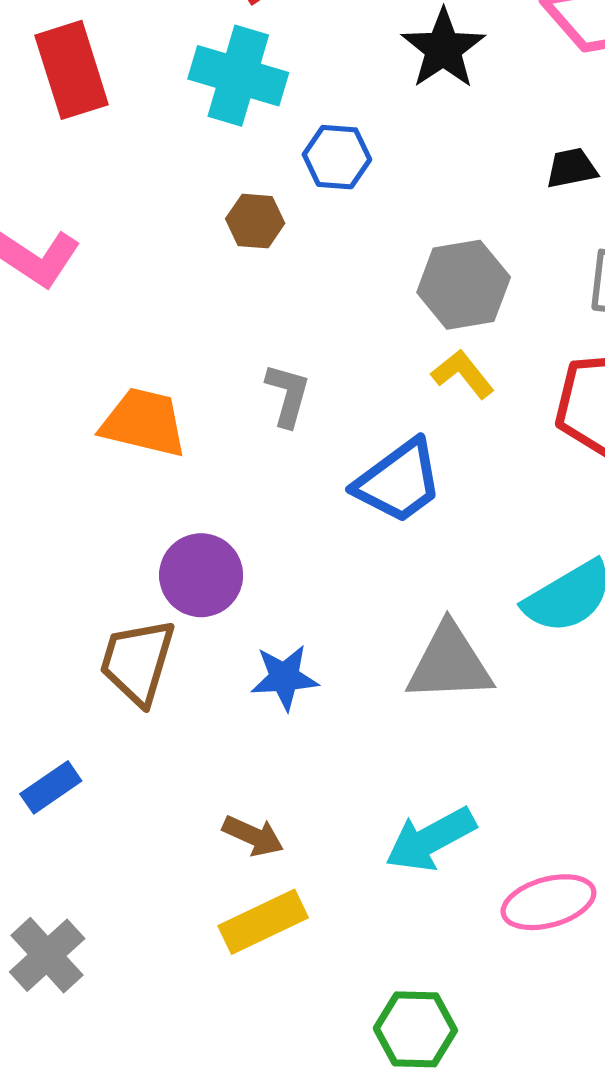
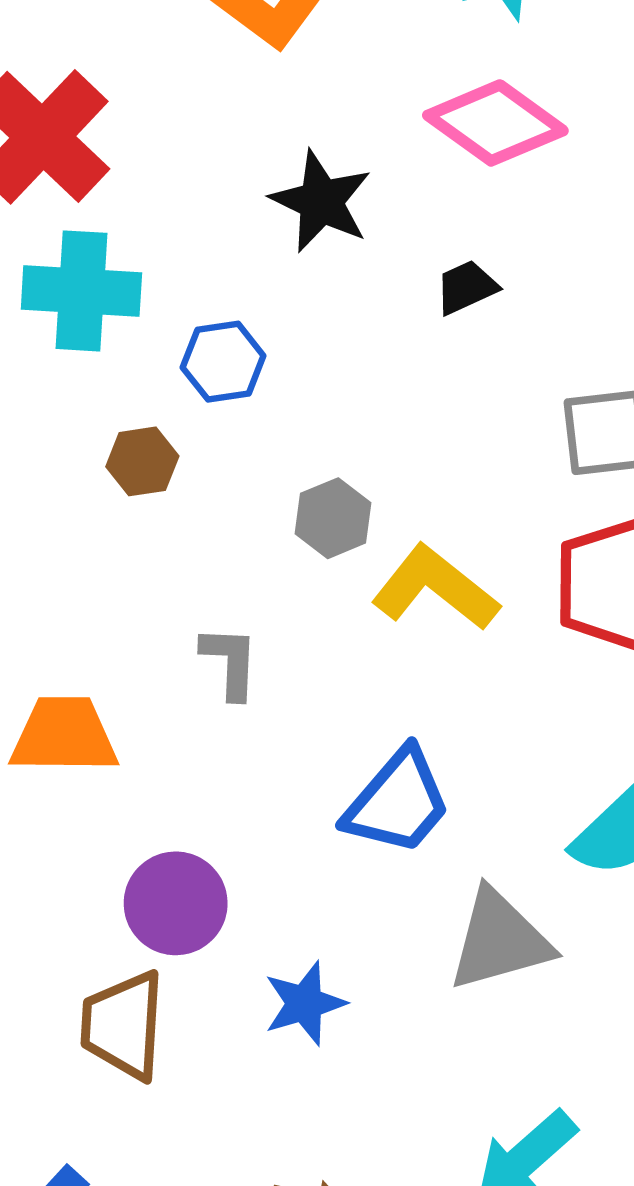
black trapezoid: (572, 168) -> (466, 287), moved
gray hexagon: (464, 285) -> (333, 518), moved, size x0.7
yellow L-shape: (463, 374) -> (435, 588), size x1.6
blue trapezoid: (399, 481) -> (398, 802), moved

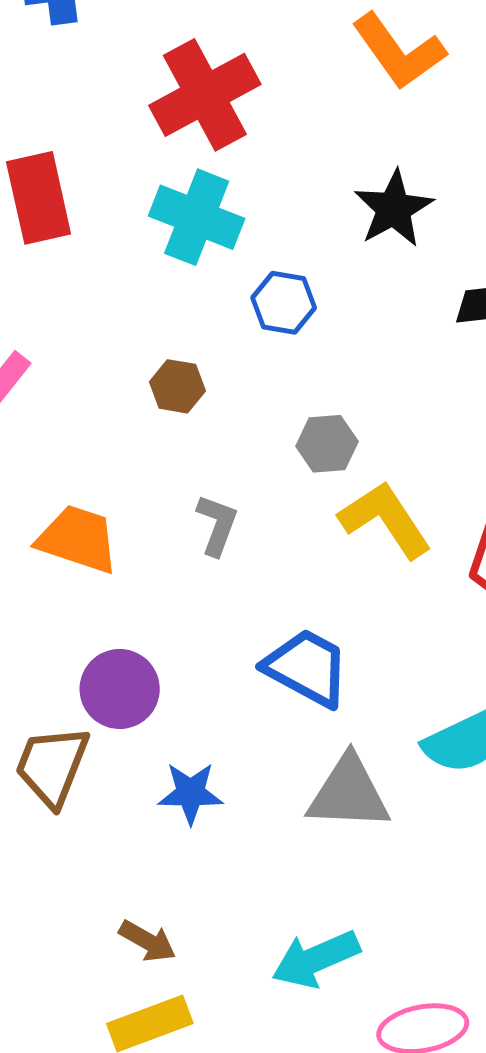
brown hexagon: (142, 461) -> (177, 386), moved
blue trapezoid: (398, 802) -> (307, 668), turned -120

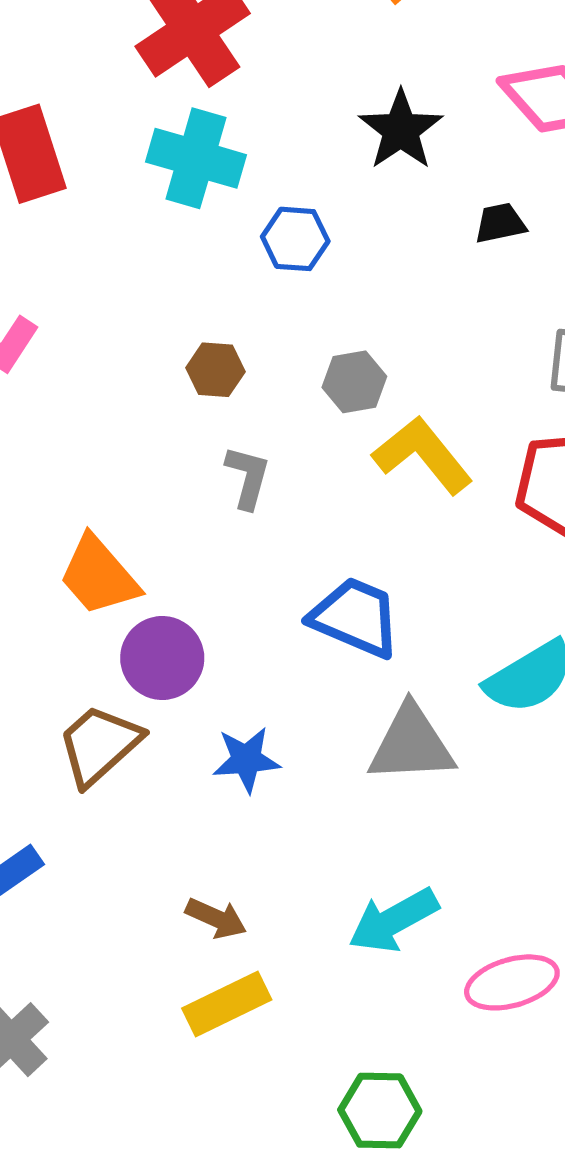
brown hexagon: (177, 386) -> (215, 370), moved
orange trapezoid: (78, 539) -> (99, 576), moved, turned -144
brown trapezoid: (52, 766) -> (99, 745), turned 32

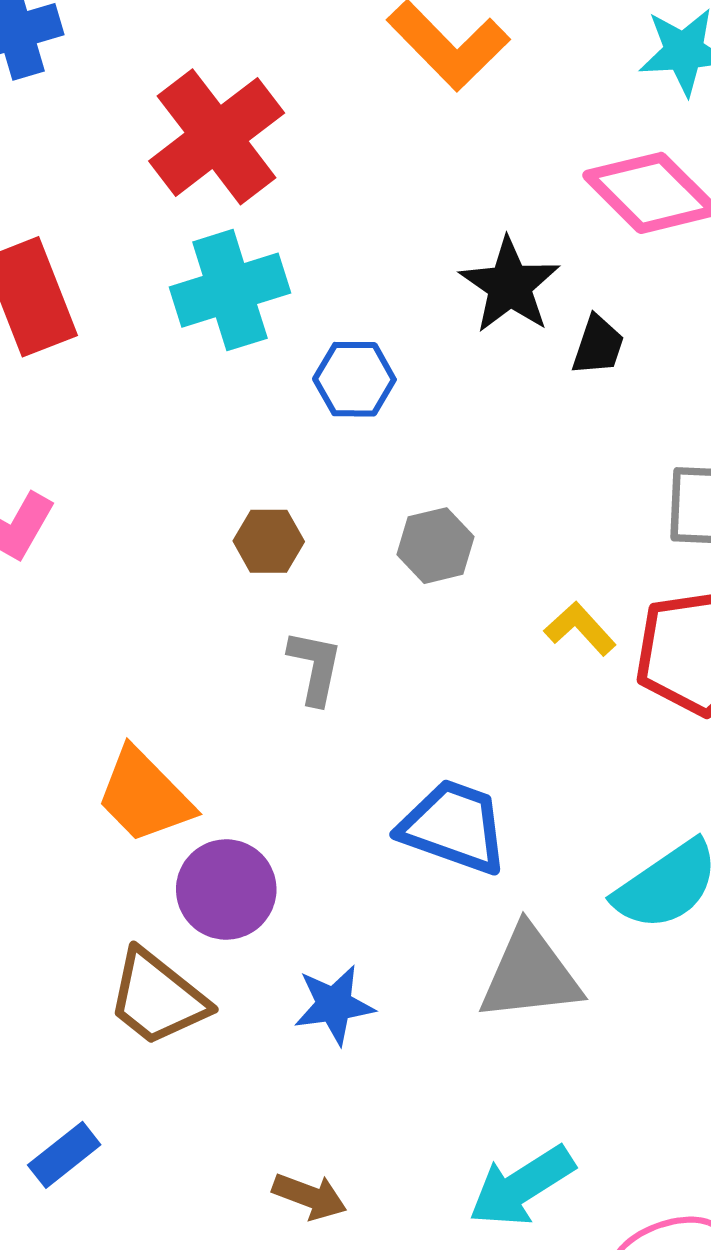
black star: (401, 130) -> (510, 285), moved
cyan cross: (196, 158) -> (230, 290), turned -30
black trapezoid: (500, 223) -> (598, 345), turned 124
yellow L-shape: (423, 455) -> (580, 629), moved, size x0.6
brown trapezoid: (99, 745) -> (157, 998), turned -96

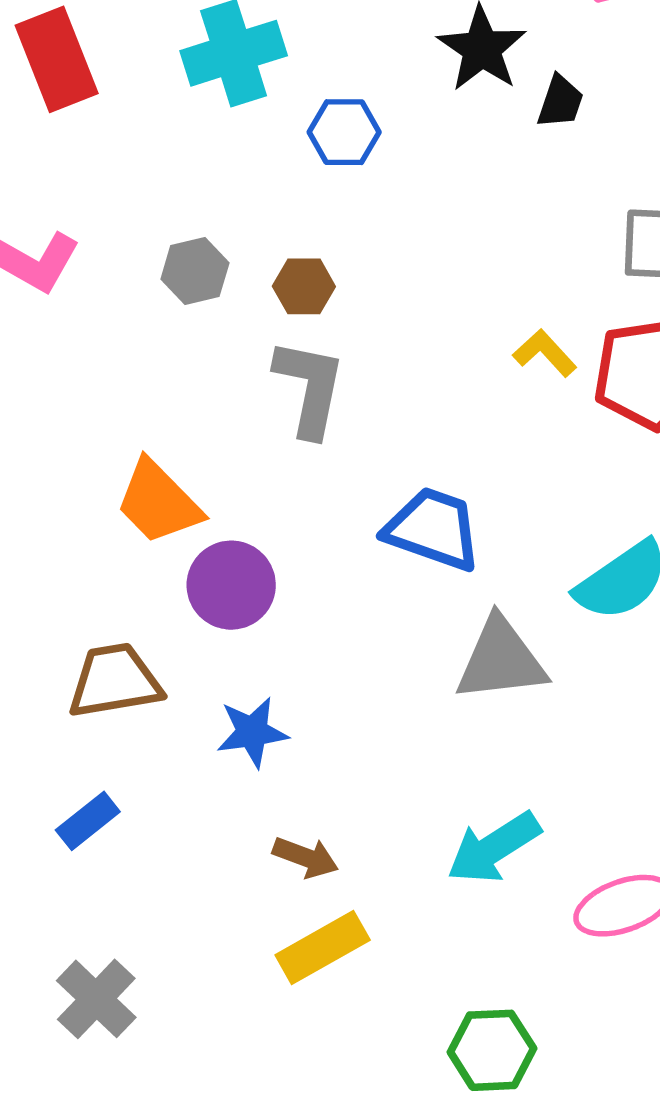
brown hexagon: (269, 541) -> (304, 286), moved
gray hexagon: (435, 546) -> (195, 271), moved
gray L-shape: (315, 667) -> (310, 388), size x1.5
brown trapezoid: (157, 998) -> (115, 681), moved, turned 132
blue star: (334, 1005) -> (252, 732), moved

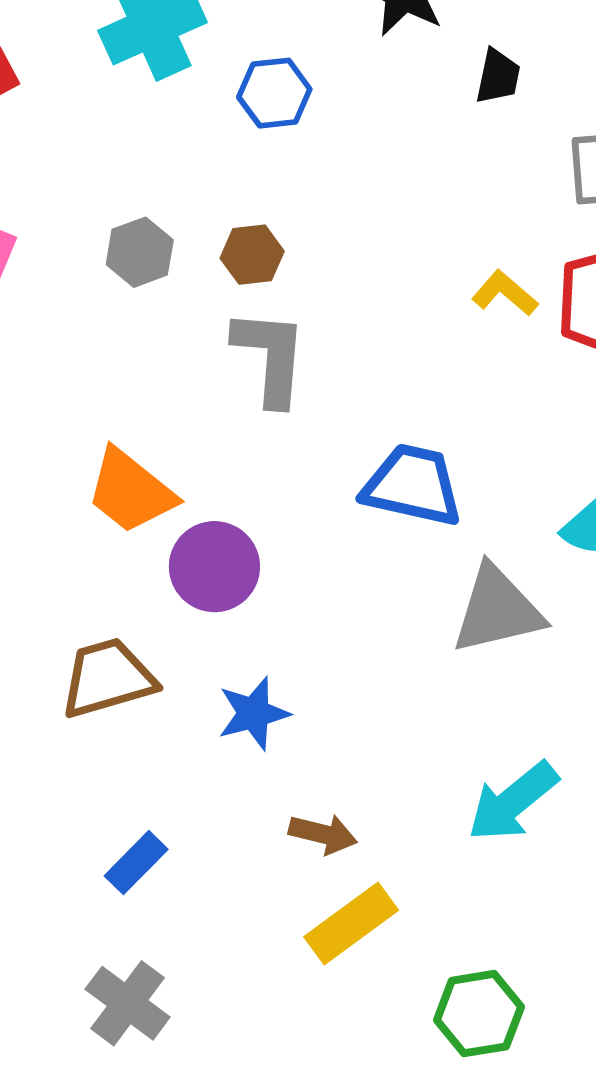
black trapezoid: (560, 102) -> (498, 76), moved
blue rectangle: (88, 821) -> (136, 863), moved
green hexagon: (492, 1050) -> (479, 1014), moved

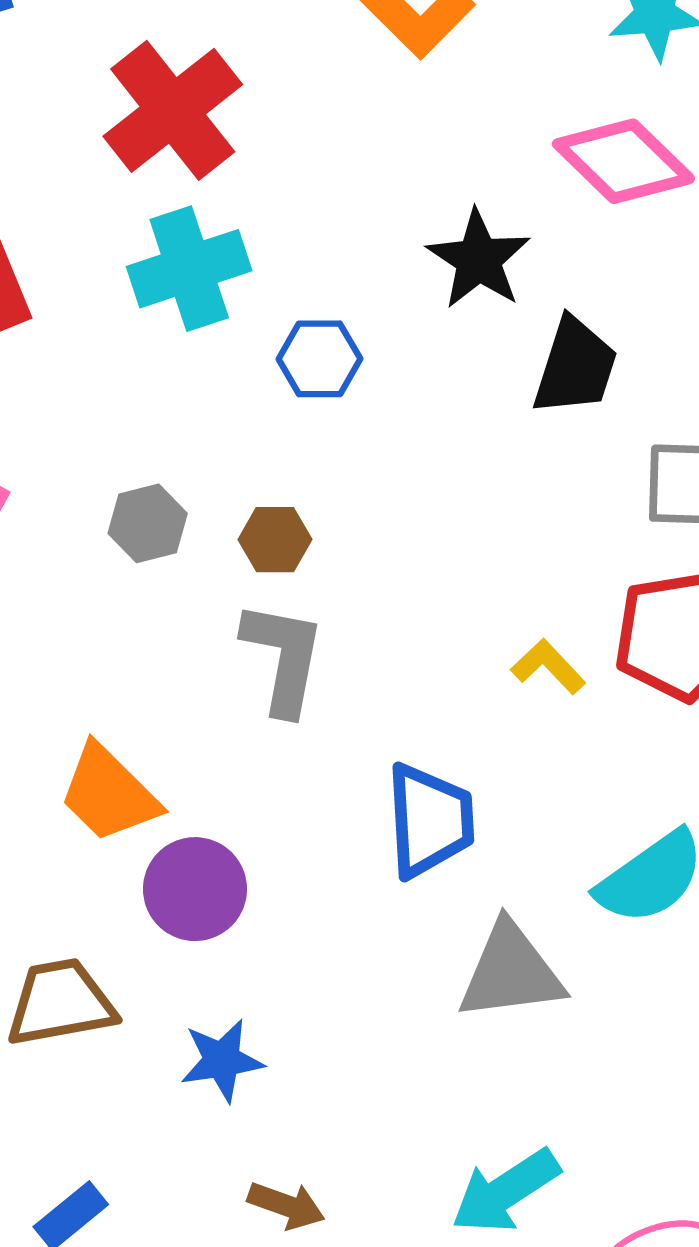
black trapezoid: (498, 76) -> (575, 367), size x1.6
yellow L-shape: (505, 293) -> (548, 667), moved
blue trapezoid: (413, 485) -> (430, 820), turned 68

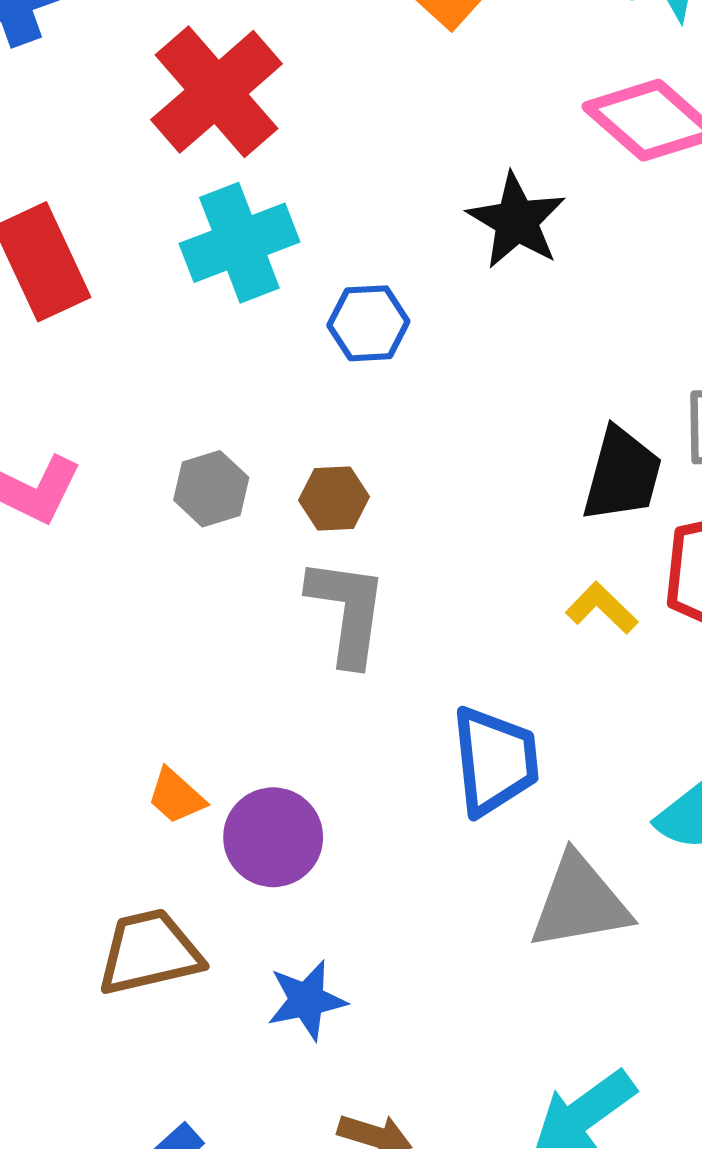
black trapezoid: (575, 367) -> (622, 475), moved
orange trapezoid: (109, 793) -> (176, 796), moved, size x0.6

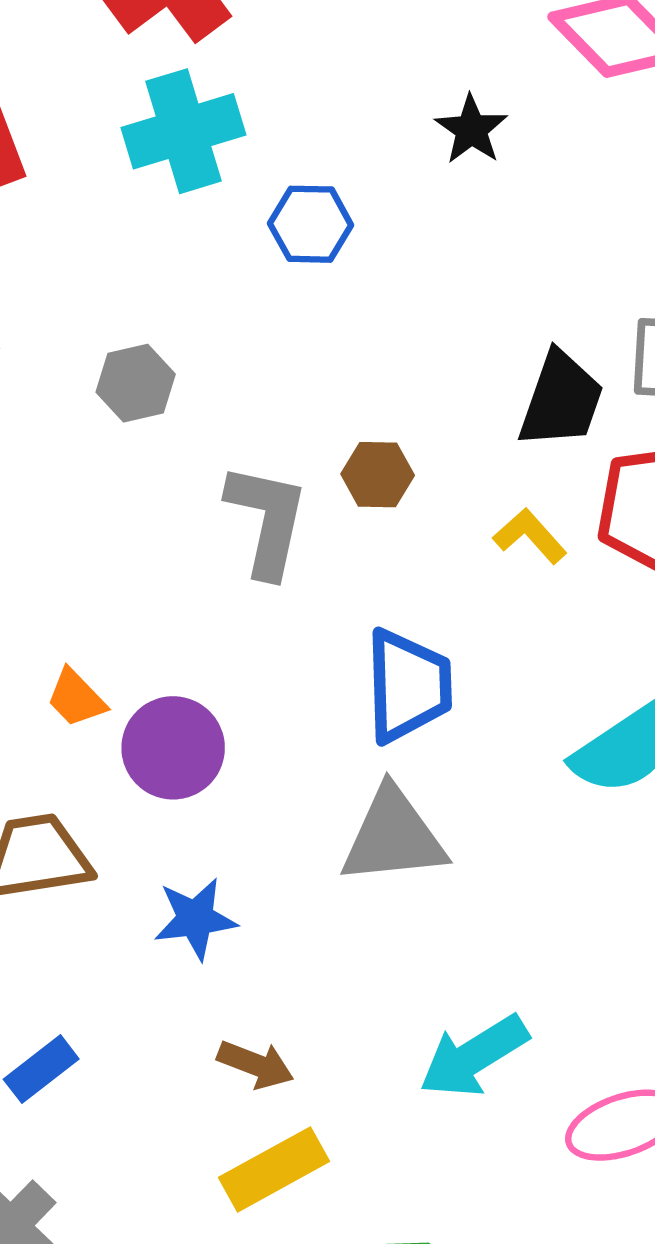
black star: (516, 221) -> (471, 129), size x0.7
brown hexagon: (334, 499) -> (378, 475), moved
gray triangle: (580, 902) -> (393, 836), moved

